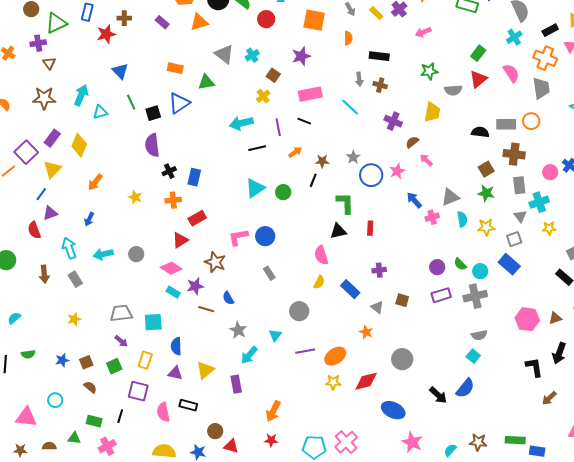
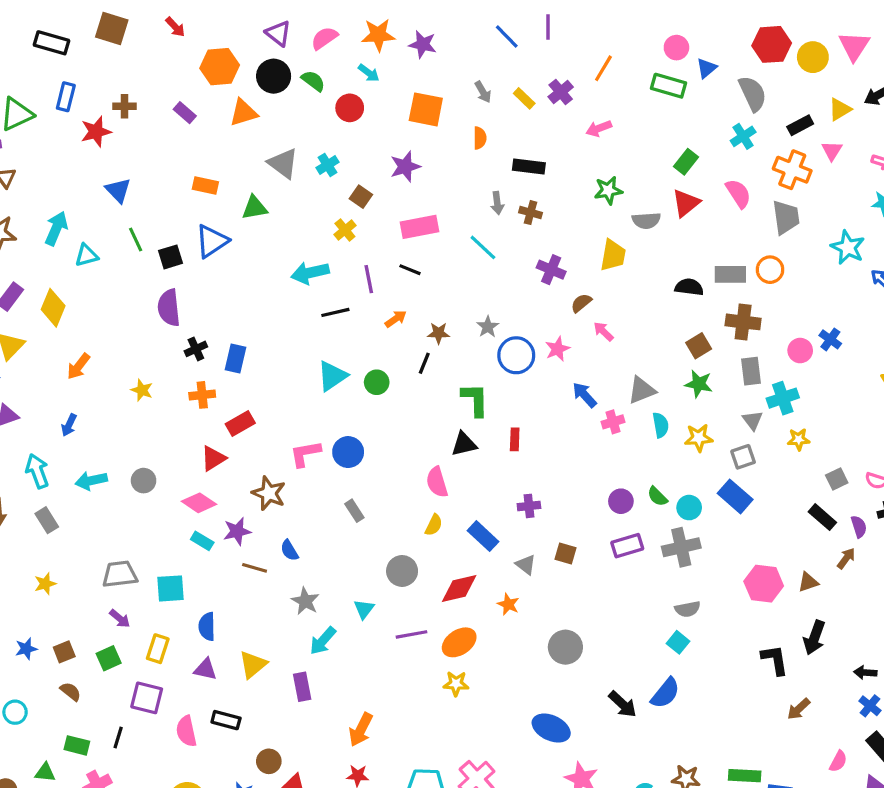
red diamond: (366, 381) -> (459, 588), moved

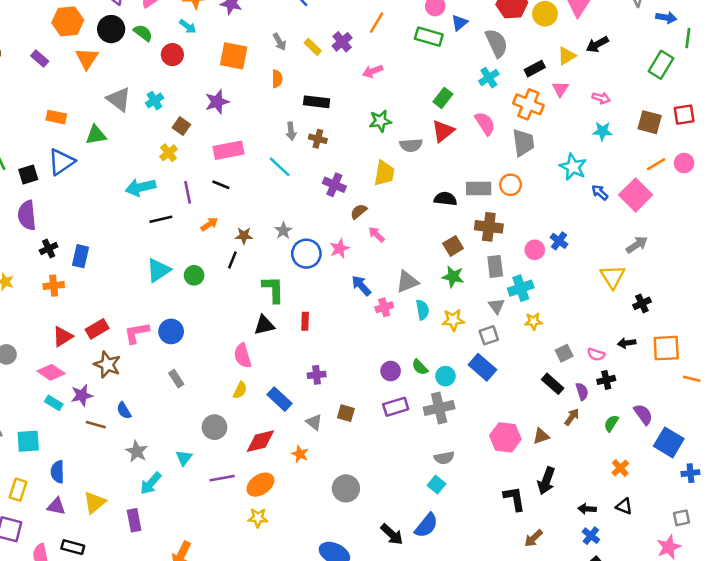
orange triangle: (243, 113) -> (87, 58), turned -40
red rectangle: (240, 423) -> (97, 329), moved

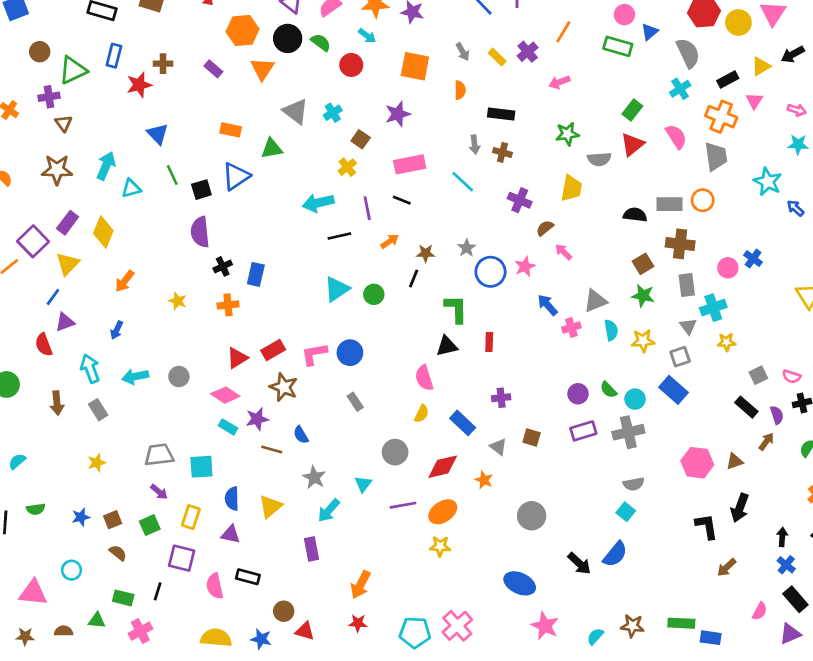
yellow triangle: (95, 502) -> (270, 506), moved
black arrow: (587, 509) -> (782, 537), turned 90

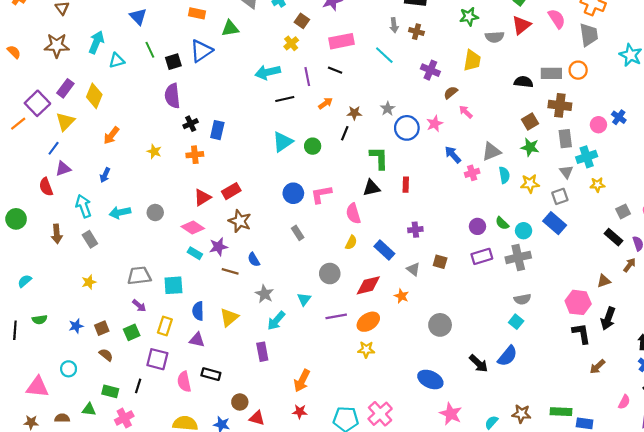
pink L-shape: (314, 354) -> (321, 194), moved
pink hexagon: (697, 463) -> (578, 302), moved

